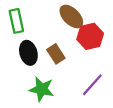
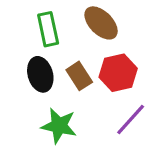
green rectangle: (16, 21) -> (48, 29), moved
red hexagon: (90, 36) -> (118, 73), moved

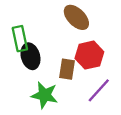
green rectangle: (48, 29) -> (20, 39), moved
brown rectangle: (79, 76) -> (67, 69), moved, turned 42

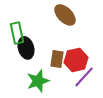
red hexagon: (89, 55) -> (76, 60), moved
green star: (45, 95) -> (38, 81), turned -30

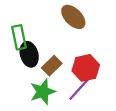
brown rectangle: (57, 59) -> (52, 66), moved, turned 36
purple line: (84, 77) -> (79, 89), moved

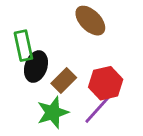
black ellipse: (29, 54) -> (36, 67), turned 35

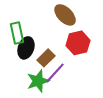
red hexagon: (106, 83) -> (78, 43), moved
purple line: (97, 110) -> (55, 73), moved

